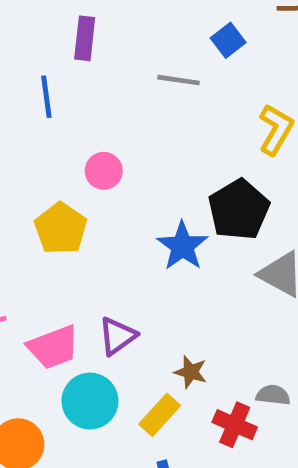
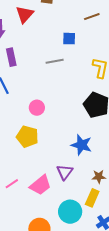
blue square: (228, 40) -> (69, 39), turned -32
blue star: (182, 246) -> (81, 145), moved
cyan circle: (90, 401) -> (70, 212), moved

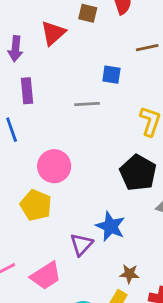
pink circle: (37, 108) -> (54, 166), size x1.5
purple triangle: (65, 172) -> (81, 245), moved

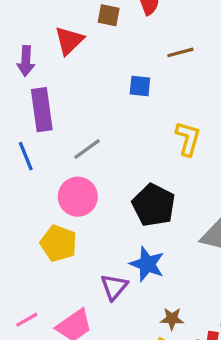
purple rectangle: (27, 91) -> (42, 110), size x1.4
gray line: (87, 104) -> (87, 149), moved, turned -30
black pentagon: (138, 173) -> (154, 205), moved

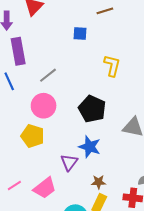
brown star: (172, 319) -> (99, 182), moved

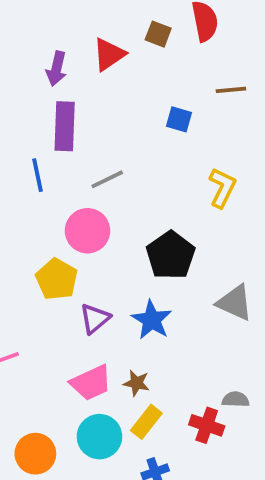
purple triangle: (69, 162) -> (95, 319), moved
brown star: (99, 182) -> (137, 383), moved
pink trapezoid: (45, 188) -> (91, 383), moved

